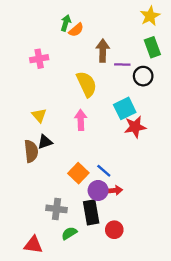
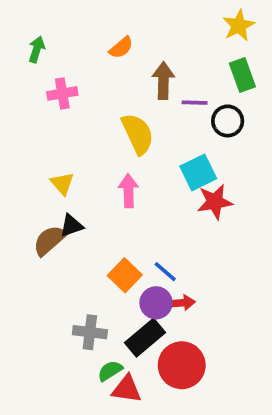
green arrow: (66, 23) -> (37, 49), moved
brown semicircle: (31, 151) -> (49, 240), turned -125
black rectangle: (91, 212) -> (145, 338), turned 60
red circle: (114, 230) -> (182, 365), size x1.6
red triangle: (33, 245) -> (127, 389), moved

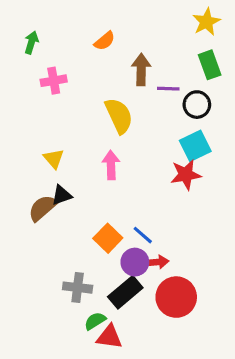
cyan square: (198, 172) -> (195, 146), moved
red circle: (182, 365) -> (176, 297), moved

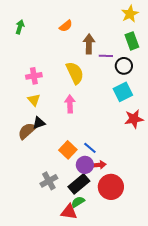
pink cross: (54, 81) -> (34, 76), moved
red star: (186, 175) -> (134, 119), moved
gray cross: (78, 288) -> (49, 181), turned -36
green semicircle: (95, 321) -> (78, 202), moved

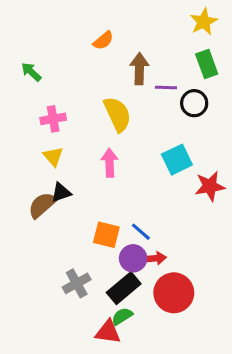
green arrow: (20, 27) -> (31, 72), moved, turned -64
cyan square: (123, 92) -> (177, 160), moved
orange square: (68, 150) -> (106, 235), turned -30

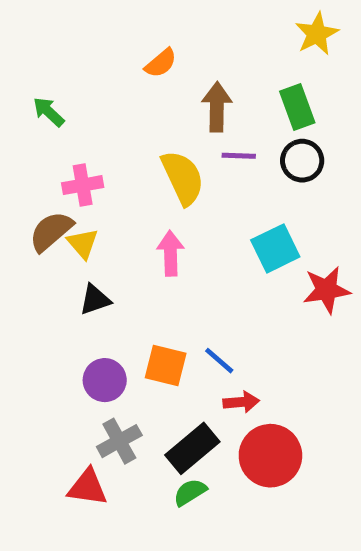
green rectangle: (207, 64) -> (297, 107), moved
purple line: (166, 88) -> (239, 156), moved
brown semicircle: (42, 205) -> (51, 231), moved
purple circle: (133, 258) -> (105, 380), moved
red triangle: (108, 332) -> (88, 487), moved

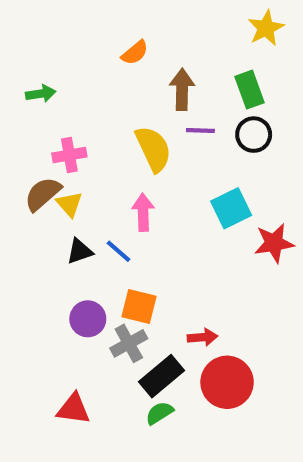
green arrow: (49, 112) -> (41, 94), turned 128
blue line: (219, 361) -> (119, 251), moved
gray cross: (119, 441) -> (129, 343), moved

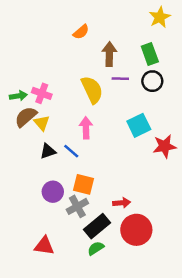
green arrow: (41, 94) -> (18, 96), moved
pink cross: (69, 155) -> (42, 93), turned 30

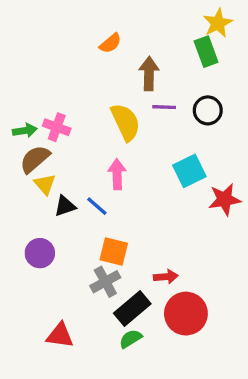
green rectangle: (150, 54) -> (206, 52), moved
yellow triangle: (42, 123) -> (45, 184), moved
purple circle: (53, 192) -> (40, 253), moved

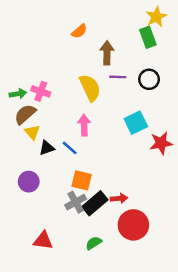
black rectangle: (132, 309) -> (95, 203), moved

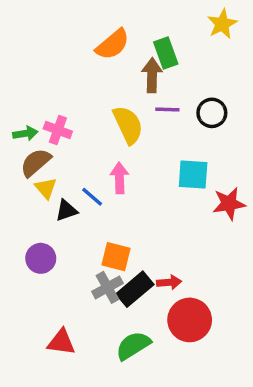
orange semicircle: (79, 31) -> (113, 44), size x1.5
green rectangle: (148, 37) -> (166, 53), moved
cyan square: (136, 123) -> (193, 174), turned 30
blue line: (70, 148) -> (92, 197), moved
green semicircle: (94, 243) -> (133, 346), size x1.5

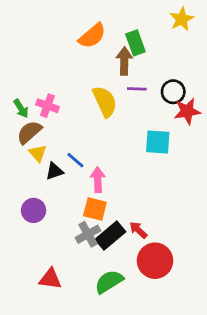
green arrow: (25, 133) -> (21, 108), turned 66
pink arrow: (119, 178) -> (98, 180), moved
red star: (229, 204) -> (187, 111), moved
red arrow: (169, 282) -> (138, 230), turned -132

